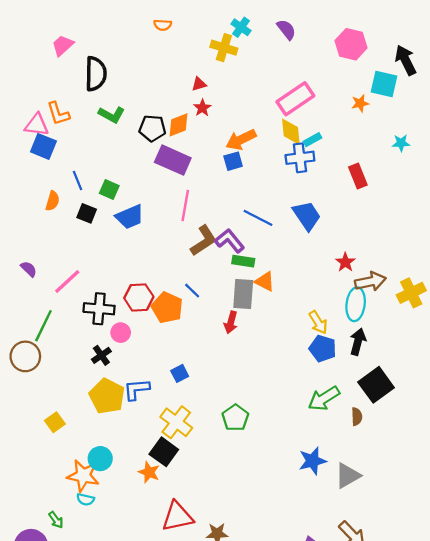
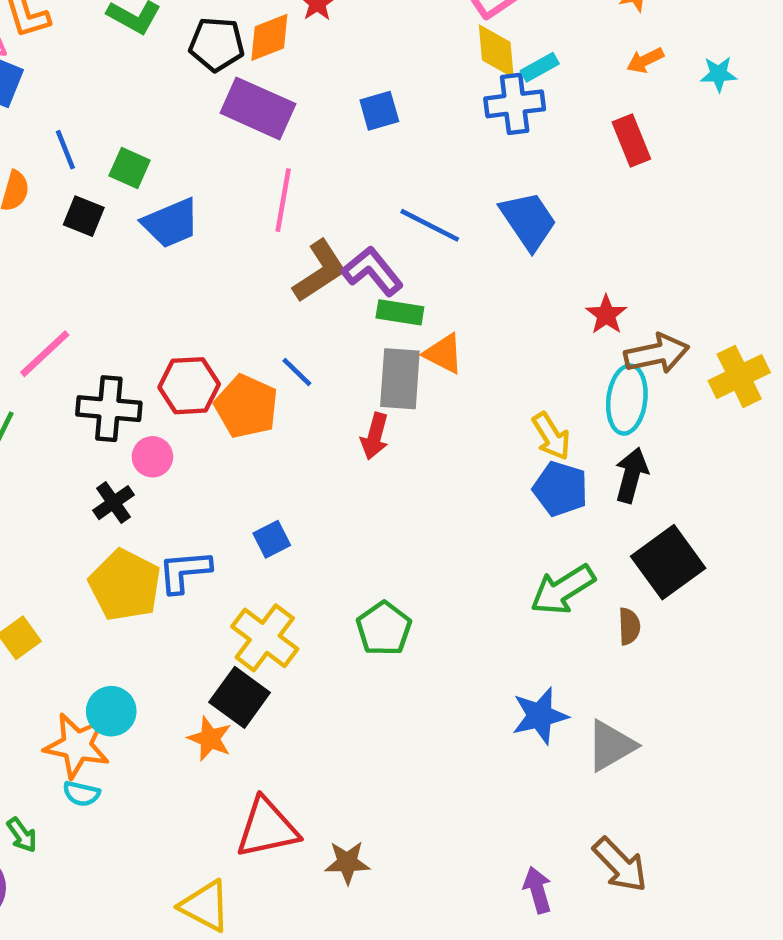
orange arrow: (241, 140) -> (645, 60), moved, size x0.6

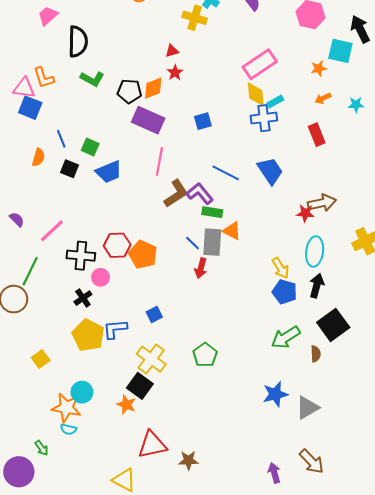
red star: (606, 315) -> (305, 213), turned -30
brown arrow: (657, 354) -> (322, 203), moved
blue line: (297, 372) -> (193, 243), moved

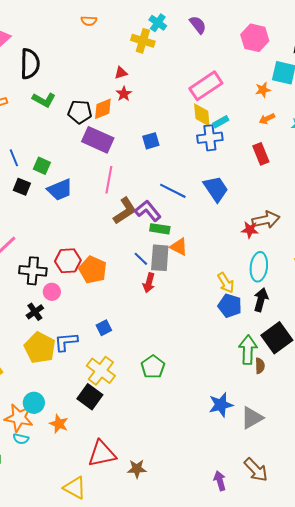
green arrow: (286, 337) -> (248, 350), moved, turned 124
orange star: (126, 405) -> (59, 424), moved

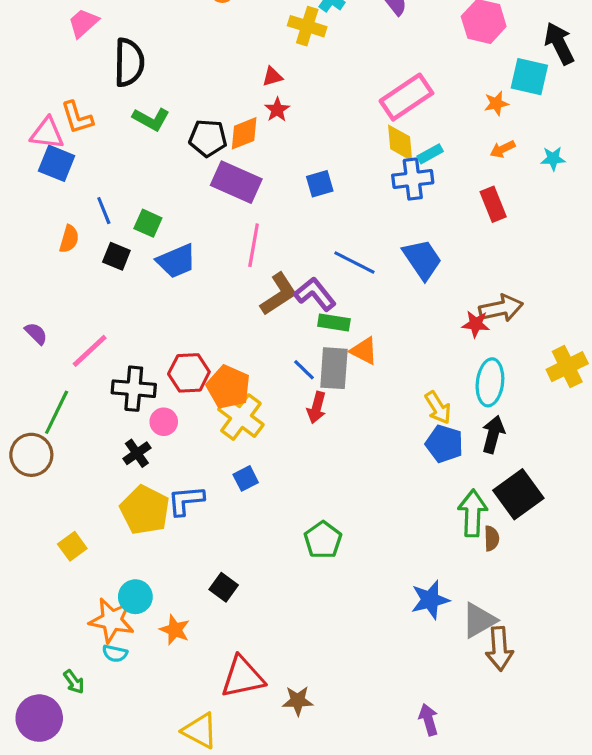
yellow cross: (101, 371) -> (241, 417), moved
black square: (90, 397) -> (224, 587), size x0.7
brown arrow: (256, 470) -> (499, 649), moved, turned 40

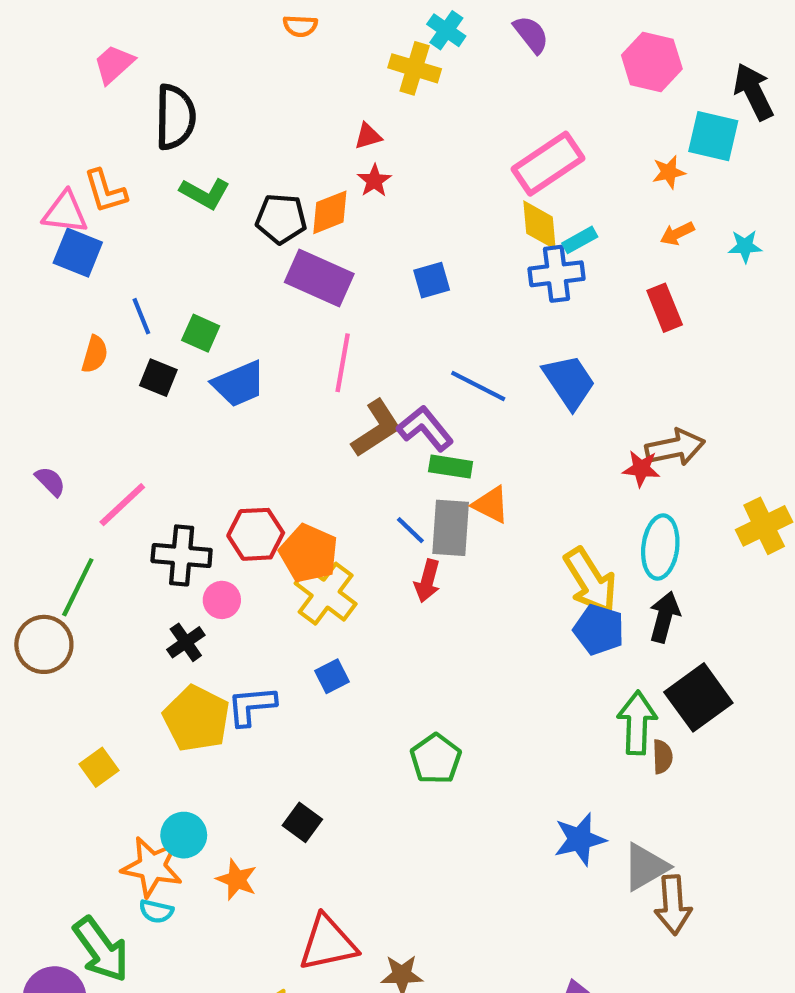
yellow arrow: (438, 408) -> (590, 581), size x1.5
green arrow: (74, 682) -> (101, 949), size x2.0

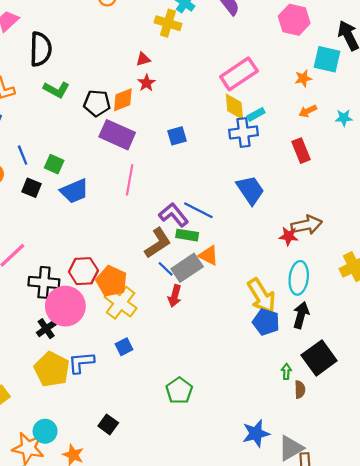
blue line: (478, 386) -> (198, 210), moved
brown L-shape: (376, 428) -> (158, 243), moved
gray rectangle: (451, 528) -> (187, 268), turned 52
pink circle: (222, 600) -> (65, 306), size x2.0
green arrow: (637, 723) -> (286, 371), size x0.5

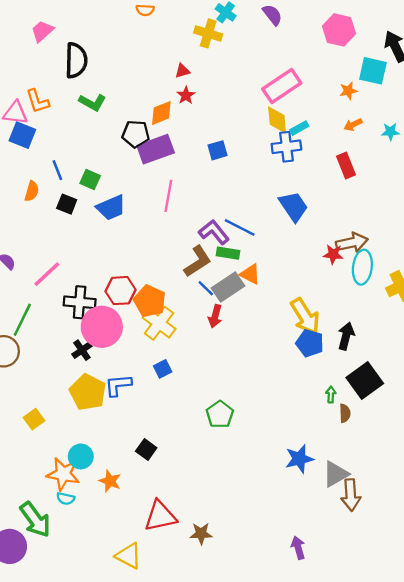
black pentagon: (97, 103) -> (136, 134), moved
purple rectangle: (117, 135) -> (156, 149), turned -44
cyan ellipse: (299, 278) -> (362, 267), moved

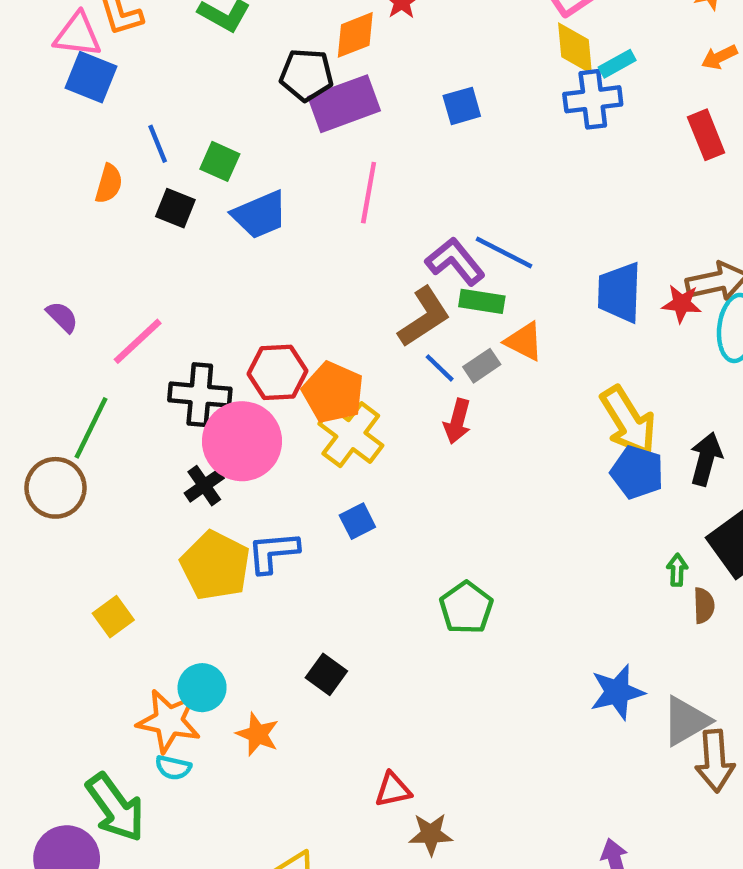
blue trapezoid: (293, 206) -> (619, 292), moved, turned -144
gray rectangle: (228, 287) -> (482, 366), size x0.6
red triangle: (160, 516) -> (393, 790), moved, size x0.6

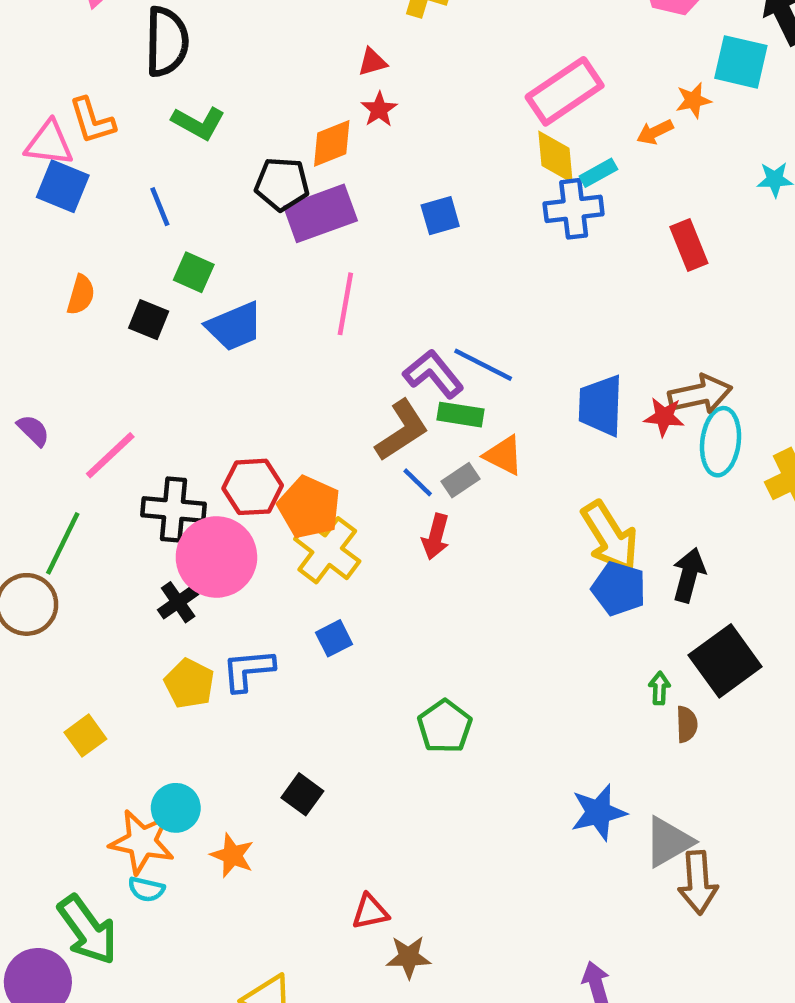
orange arrow: (719, 57) -> (655, 132), moved
blue line: (158, 144) -> (160, 207), moved
yellow pentagon: (215, 566) -> (189, 684), size x0.7

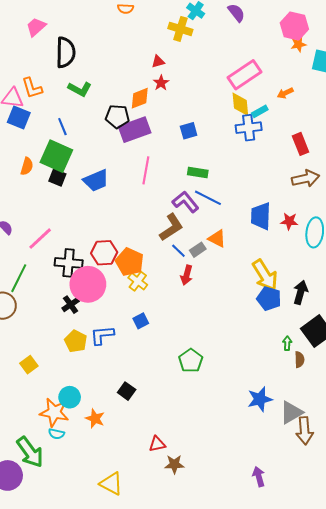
orange star: (693, 100) -> (298, 44), moved
green square: (194, 272) -> (56, 156), moved, size x1.8
brown arrow: (700, 394) -> (306, 179), moved
green rectangle: (461, 415) -> (198, 172), moved
yellow cross: (327, 550) -> (138, 281), size x0.7

